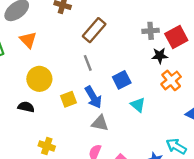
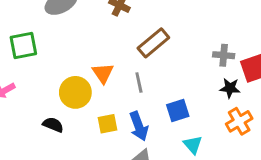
orange triangle: (28, 40) -> (103, 73), moved

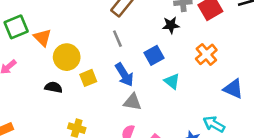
orange triangle: (103, 73) -> (43, 38), moved
black star: (230, 88) -> (171, 25), moved
yellow square: (108, 124) -> (88, 78), moved

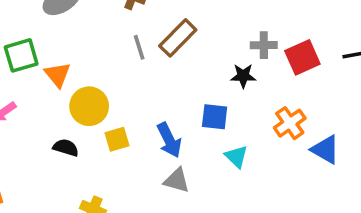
gray line: (117, 39) -> (139, 47), moved
blue square: (154, 55) -> (215, 117), turned 30
blue triangle: (233, 89) -> (325, 150), moved

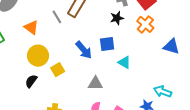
orange triangle: (57, 75) -> (31, 27), moved
orange cross: (290, 123) -> (145, 24), moved
blue arrow: (169, 140) -> (84, 50), moved
black semicircle: (66, 148) -> (31, 81), turned -56

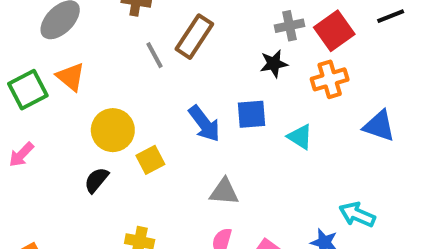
orange cross: (145, 24) -> (330, 79), turned 30
orange triangle: (31, 27) -> (71, 77), moved
cyan triangle: (124, 62) -> (300, 137), moved

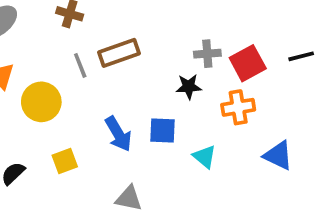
brown rectangle: (194, 37) -> (119, 53), turned 30
yellow circle: (113, 130) -> (41, 102), moved

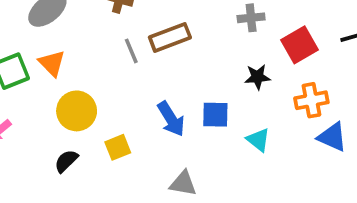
gray cross: (207, 54) -> (251, 18), moved
black star: (189, 87) -> (257, 77), moved
yellow circle: (41, 102) -> (77, 111), moved
orange cross: (238, 107) -> (311, 100), moved

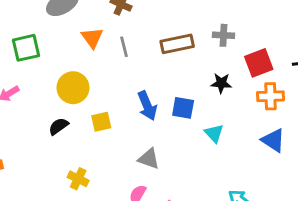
brown rectangle: (170, 37) -> (177, 44), moved
orange triangle: (52, 63) -> (92, 38), moved
orange cross: (311, 100) -> (271, 96), moved

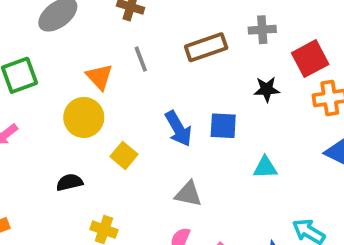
orange triangle: (92, 38) -> (99, 77), moved
yellow square: (101, 122) -> (124, 155), turned -30
black semicircle: (58, 126) -> (70, 182), moved, turned 30
cyan triangle: (214, 133) -> (265, 167), moved, turned -42

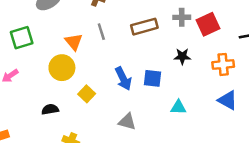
red square: (310, 59) -> (208, 24), moved

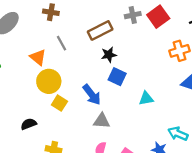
black star: (182, 56) -> (109, 55), moved
yellow circle: (62, 68) -> (49, 81), moved
blue square: (153, 78) -> (117, 77), turned 30
blue arrow: (123, 79) -> (92, 95), moved

